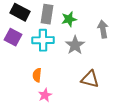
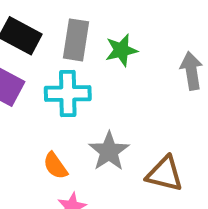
gray star: (75, 45) -> (109, 151), moved
orange semicircle: (37, 75) -> (55, 166), turned -40

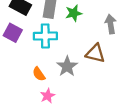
brown triangle: (165, 174) -> (95, 53), moved

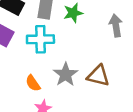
brown triangle: (95, 53) -> (98, 76), moved

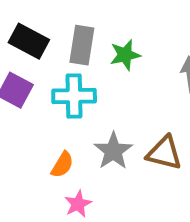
orange semicircle: (33, 83) -> (62, 165), turned -114

